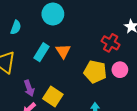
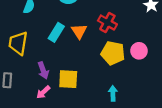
red cross: (111, 43) -> (107, 23), moved
yellow square: (53, 97) -> (68, 79), turned -30

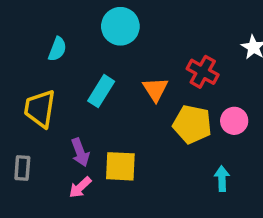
red cross: (107, 23) -> (203, 72), moved
orange triangle: (79, 31) -> (155, 89), moved
cyan arrow: (113, 93) -> (222, 179), moved

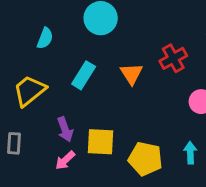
red cross: (203, 72) -> (173, 58), turned 32
yellow trapezoid: (40, 109) -> (29, 91), turned 42
yellow pentagon: (192, 124) -> (145, 159), moved

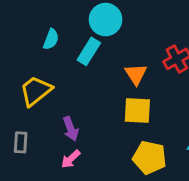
cyan rectangle: (84, 75) -> (89, 51), moved
yellow square: (101, 142) -> (137, 111), moved

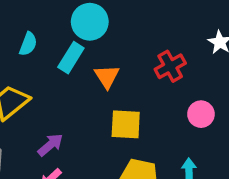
orange triangle: (136, 74) -> (107, 76), moved
purple arrow: (71, 129) -> (50, 145), turned -110

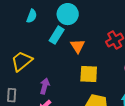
cyan semicircle: (28, 44) -> (32, 16), moved
purple arrow: (50, 145) -> (45, 86), turned -35

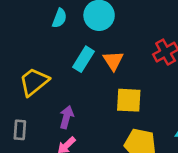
cyan semicircle: (32, 16) -> (59, 18), moved
cyan rectangle: (57, 35) -> (83, 59), moved

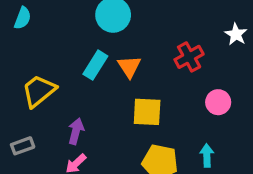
cyan semicircle: (59, 18) -> (23, 18), moved
gray rectangle: (20, 130) -> (23, 146), turned 66

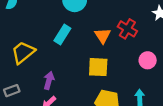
red cross: (189, 57) -> (127, 29), turned -30
orange triangle: (129, 67) -> (103, 36), moved

